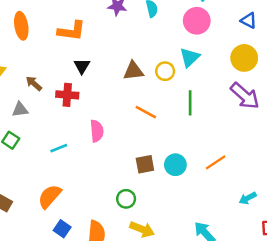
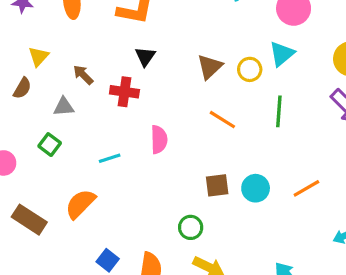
brown triangle: (133, 71) -> (210, 67), turned -40
orange semicircle: (50, 196) -> (80, 204), moved

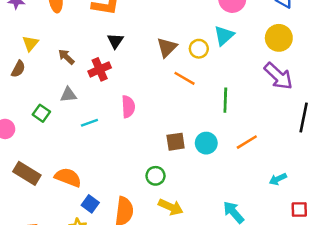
red cross: (124, 92) -> (100, 69), turned -30
gray triangle: (64, 107) -> (68, 95), moved
green line: (279, 111) -> (225, 100), moved
orange line: (222, 120) -> (185, 78), moved
orange semicircle: (80, 204) -> (68, 177), moved, turned 68

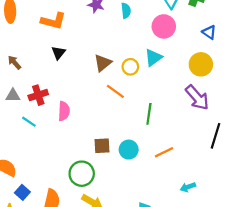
red cross: (100, 69) -> (38, 95), moved
cyan line: (89, 123) -> (29, 122), turned 48
green circle: (156, 176) -> (82, 174), size x1.5

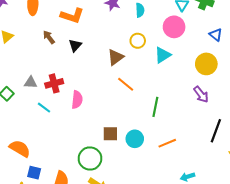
brown arrow: (14, 62) -> (49, 37), moved
yellow circle: (130, 67) -> (138, 41), moved
purple arrow: (197, 98) -> (201, 94), size x0.7
blue square: (22, 192) -> (34, 173), turned -32

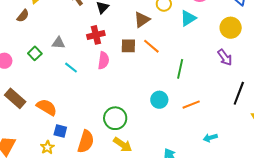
red cross: (54, 83) -> (96, 35), moved
brown square: (110, 134) -> (128, 46), moved

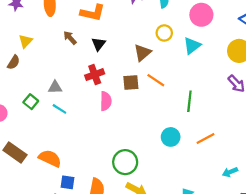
cyan line: (71, 68) -> (59, 109), moved

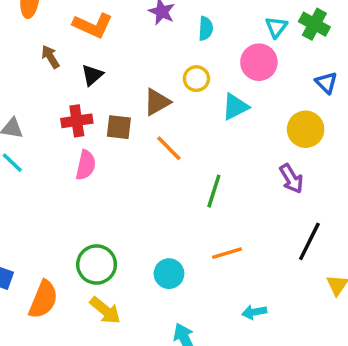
brown square: (131, 82) -> (119, 127), moved
cyan circle: (171, 137) -> (169, 274), moved

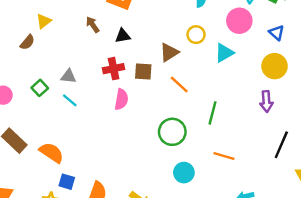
black triangle: (92, 75) -> (123, 36), turned 35
blue triangle: (326, 83) -> (277, 33), moved
purple arrow: (291, 179) -> (266, 101), turned 30
orange line: (227, 253) -> (224, 156), turned 36
green circle: (97, 264) -> (172, 132), moved

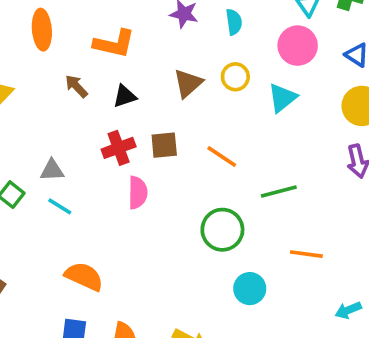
brown triangle: (169, 52) -> (188, 83), moved
green line: (212, 113) -> (279, 192), turned 70
orange semicircle: (52, 153) -> (84, 276), moved

